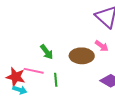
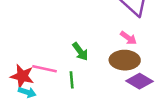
green arrow: (47, 52) -> (80, 51), moved
brown ellipse: (82, 56) -> (125, 60), moved

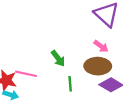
green line: (72, 80) -> (70, 84), moved

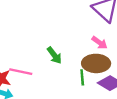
green line: (70, 84) -> (82, 77), moved

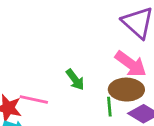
pink arrow: (100, 43) -> (131, 64), size x1.6

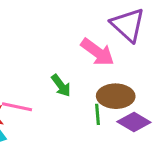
pink arrow: (131, 64) -> (97, 52), moved

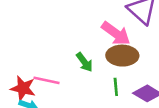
brown ellipse: (116, 96) -> (122, 56), moved

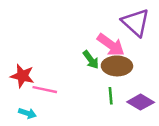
green arrow: (84, 62) -> (91, 60), moved
red star: (23, 88) -> (22, 76), moved

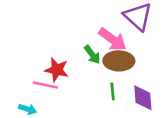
red star: (22, 76) -> (57, 70), moved
purple diamond: (141, 102) -> (143, 98), turned 55

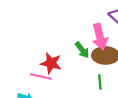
pink arrow: (113, 39) -> (100, 37), turned 40

